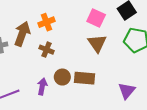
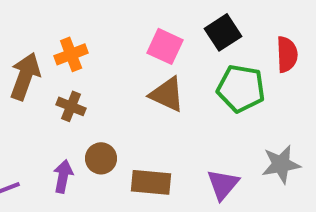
brown triangle: (97, 43) -> (167, 94), turned -30
brown rectangle: (84, 78) -> (151, 182), moved

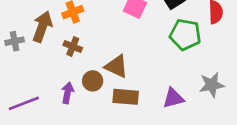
brown triangle: (167, 94) -> (116, 66), moved
purple triangle: (223, 184) -> (173, 98), turned 35

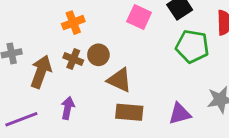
brown arrow: (42, 27) -> (41, 72), moved
brown circle: (93, 81) -> (98, 55), moved

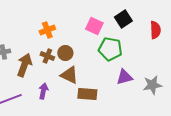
green pentagon: (192, 46) -> (110, 49), moved
brown triangle: (119, 80) -> (69, 75), moved
purple triangle: (180, 114) -> (124, 77), moved

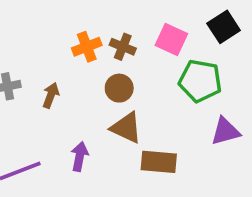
brown cross: (47, 56) -> (123, 47), moved
brown arrow: (24, 65) -> (51, 95), moved, size x0.6

